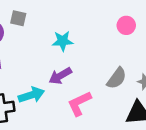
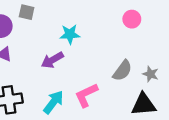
purple arrow: (60, 76) -> (52, 60), moved
cyan arrow: (31, 95) -> (53, 102), moved, turned -35

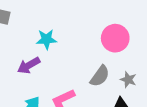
pink circle: (132, 19) -> (115, 38), moved, size x1.5

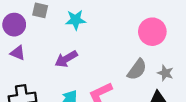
cyan star: (46, 39) -> (76, 20), moved

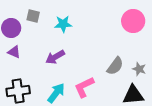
pink circle: (152, 32) -> (133, 21), moved

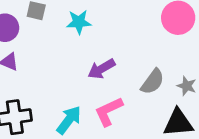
purple arrow: (55, 57) -> (101, 69), moved

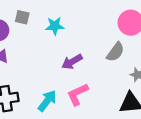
gray semicircle: (153, 82) -> (115, 52), moved

